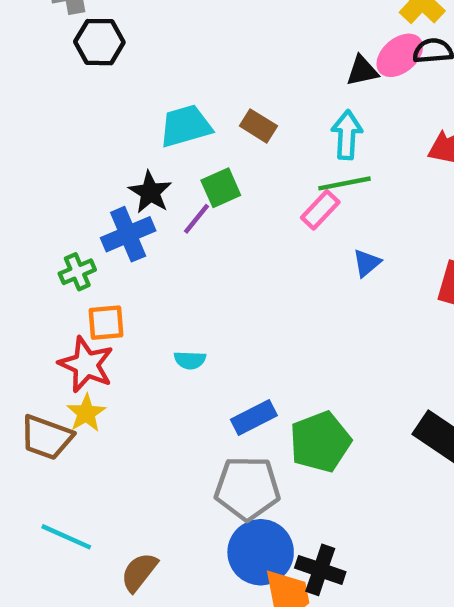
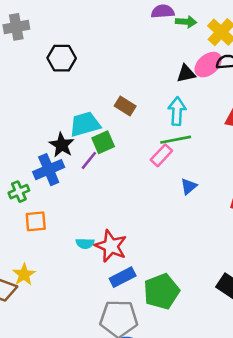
black hexagon: (99, 42) -> (62, 58), moved
cyan trapezoid: (186, 126) -> (85, 124), moved
red star: (86, 364) -> (111, 246), moved

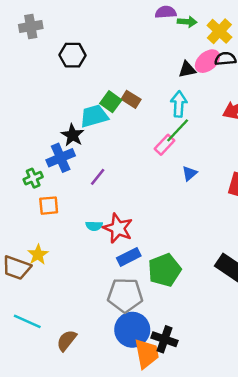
green line: (176, 140) -> (178, 130), turned -36
green square: (103, 142) -> (111, 102), moved, turned -30
purple line: (89, 160) -> (98, 177), moved

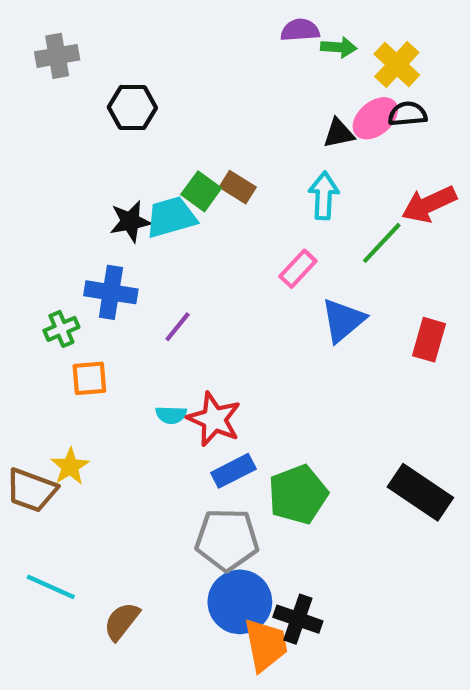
green line: (178, 130) -> (382, 243), moved
black star: (73, 135) -> (130, 221), moved, turned 30
blue cross: (61, 158) -> (111, 292), turned 32
blue triangle: (190, 173) -> (343, 320), size x1.6

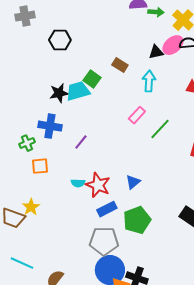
brown rectangle: (238, 187) -> (120, 65), moved
green line: (382, 243) -> (160, 129), moved
blue triangle: (343, 320) -> (133, 182), moved, size x0.7

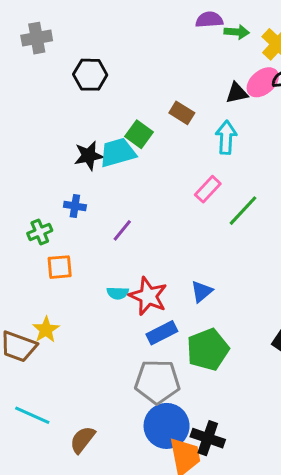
blue cross: (50, 126) -> (75, 206), size x0.6

